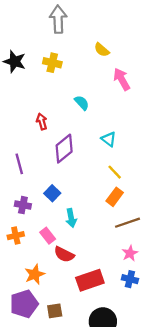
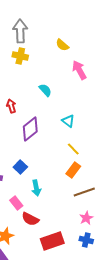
gray arrow: (58, 19) -> (20, 31), moved

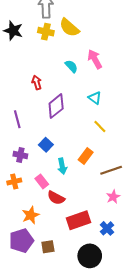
yellow semicircle: (62, 45) -> (69, 28), moved, size x1.5
pink arrow: (79, 70) -> (95, 59), moved
orange rectangle: (73, 170) -> (86, 156), moved
blue cross: (86, 240) -> (107, 228), moved, turned 32

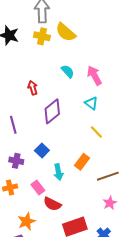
pink arrow: (95, 59) -> (94, 75), moved

